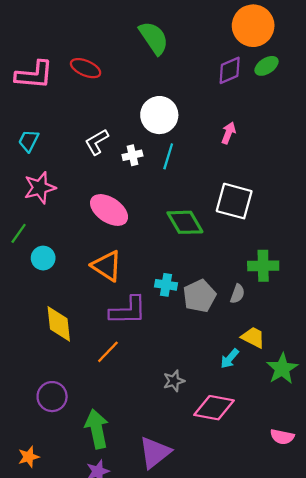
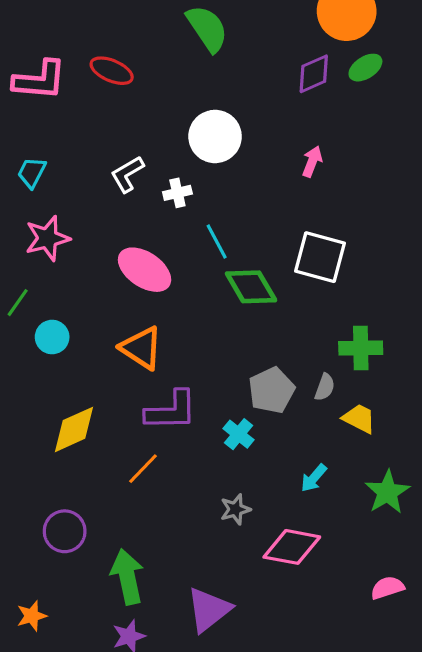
cyan line: (168, 156) -> (217, 241), moved, turned -45
cyan cross: (166, 285) -> (239, 434), moved, turned 30
yellow diamond: (59, 324) -> (74, 429), turned 72
yellow trapezoid: (253, 337) -> (359, 418), moved
pink semicircle: (282, 437) -> (387, 588), turned 150

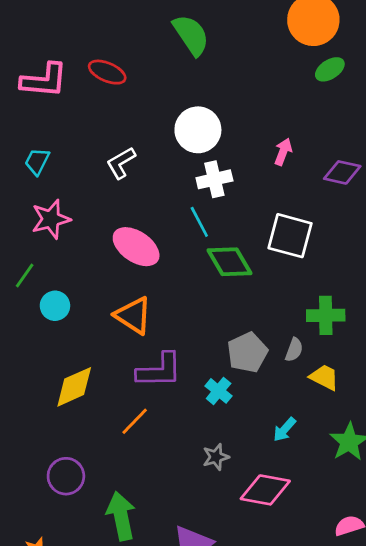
purple diamond: (314, 74) -> (342, 172), moved, turned 36
white cross: (177, 193) -> (214, 179), moved, size x1.4

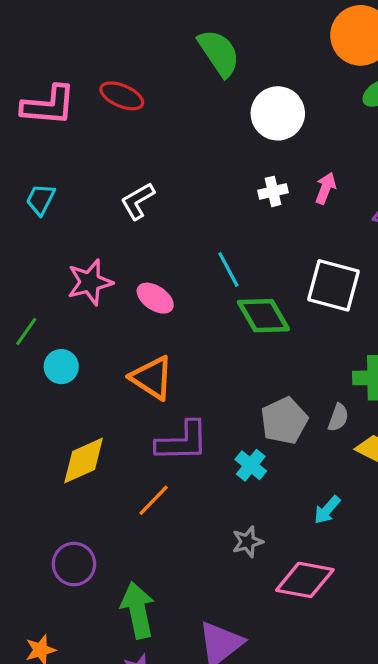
white circle: (198, 130) -> (278, 113), moved
white cross: (214, 179) -> (273, 191), moved, size x0.7
pink star: (51, 219) -> (90, 282), moved
pink ellipse: (136, 247) -> (155, 298), size x0.7

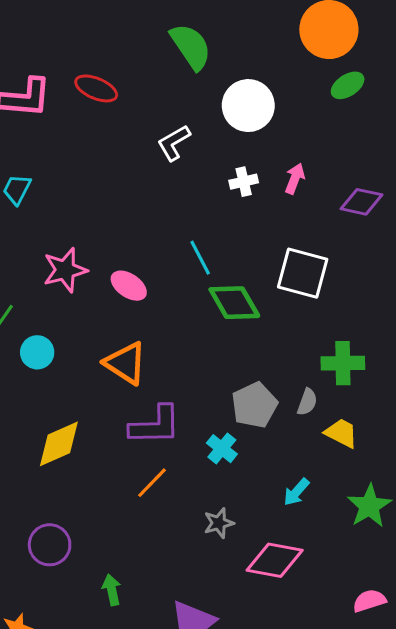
white L-shape: (138, 201) -> (174, 143), moved
orange line: (154, 500) -> (152, 483), moved
green arrow: (138, 610) -> (112, 590), size x0.6

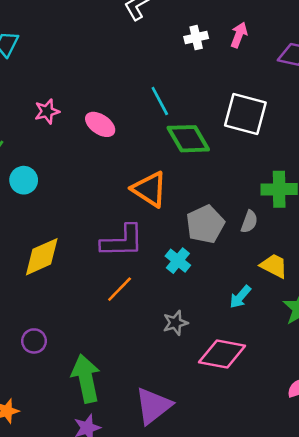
pink star: (65, 270) -> (47, 111), size x0.7
orange triangle: (126, 363) -> (149, 189), moved
yellow trapezoid: (341, 433) -> (274, 266), moved
purple circle: (50, 545) -> (34, 341), size x0.7
green arrow: (112, 590) -> (86, 379), size x1.8

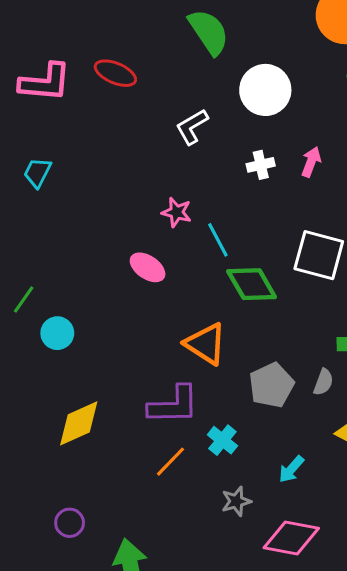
pink star: (47, 111) -> (177, 212), moved, turned 30
cyan cross: (178, 261) -> (222, 440), moved
cyan arrow: (240, 297) -> (291, 469), moved

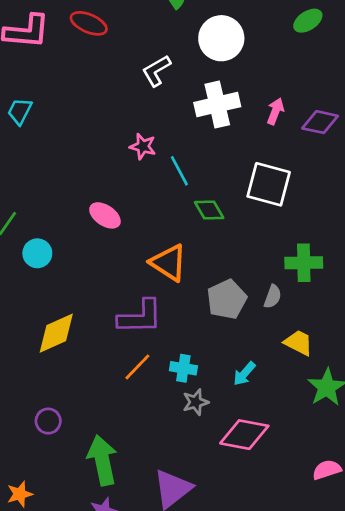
pink arrow: (311, 162) -> (275, 111), moved
white cross: (261, 165) -> (217, 105), size x1.8
pink ellipse: (148, 267) -> (105, 215), moved
green diamond: (252, 284) -> (209, 210), size x0.7
cyan cross: (222, 440) -> (183, 368), moved, turned -30

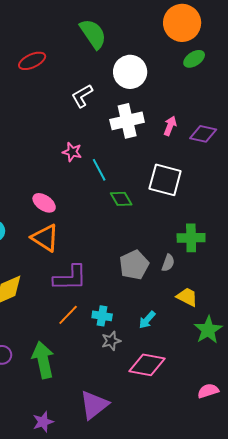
red ellipse: (89, 23) -> (32, 61), turned -48
orange triangle: (169, 263) -> (45, 238), moved
green arrow: (102, 460) -> (43, 360), moved

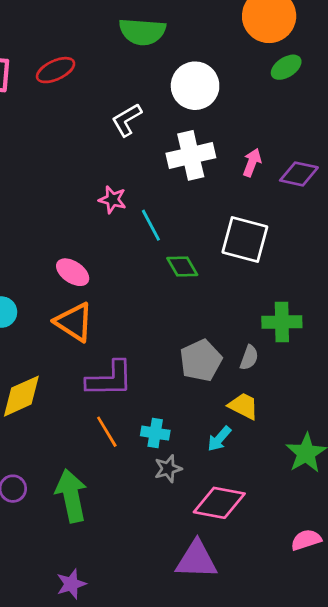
green semicircle: (93, 34) -> (142, 32), turned 128
yellow trapezoid: (187, 297) -> (243, 406), moved
orange line: (68, 315) -> (107, 432), turned -75
purple triangle: (94, 405) -> (196, 560), moved, turned 40

